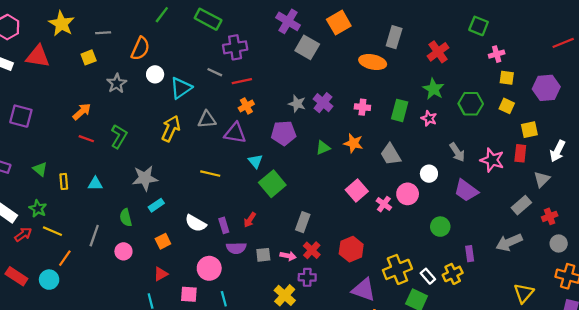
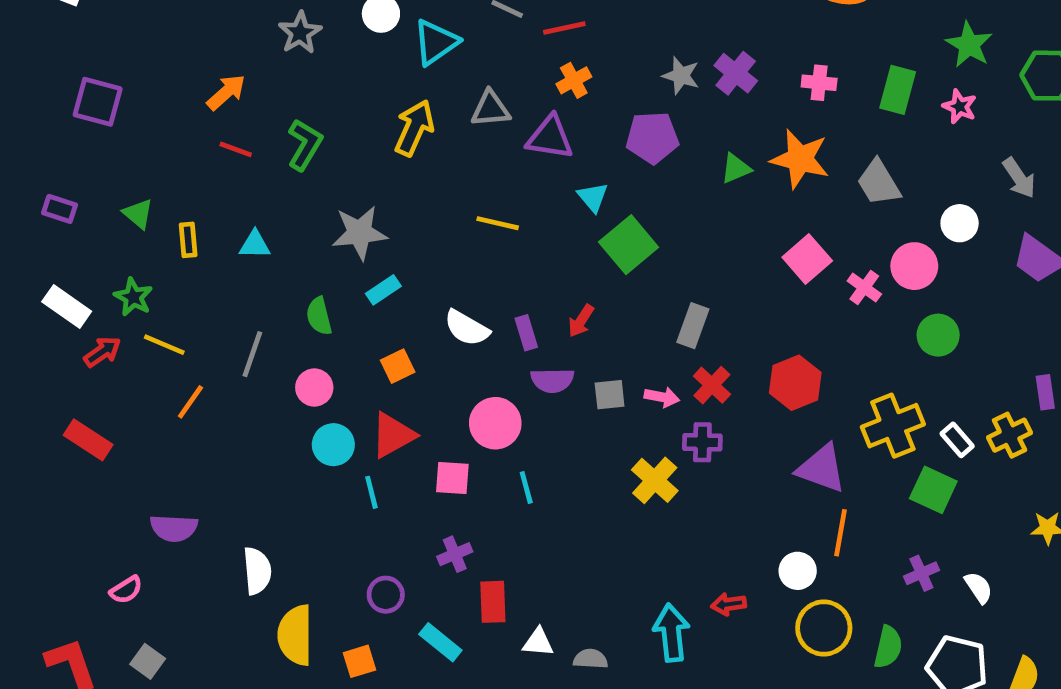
orange star: (353, 143) -> (800, 159), size x1.4
green circle: (440, 227) -> (938, 335), moved
red triangle: (161, 274) -> (393, 435), size x1.5
cyan circle: (49, 280) -> (333, 445), moved

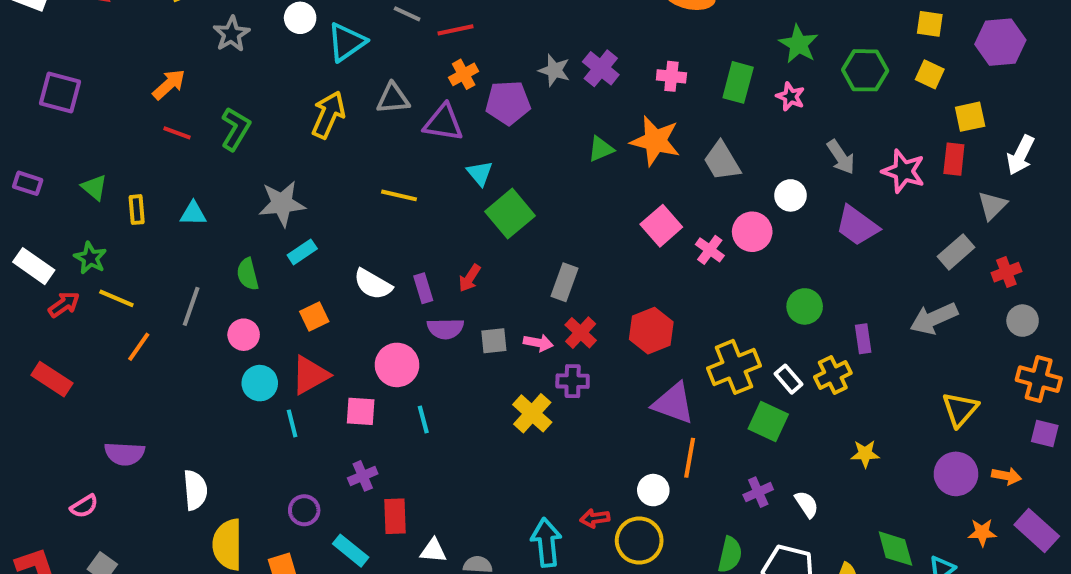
purple pentagon: (652, 137) -> (508, 103), moved
green circle: (938, 335) -> (805, 306), moved
yellow circle: (824, 628) -> (639, 541), moved

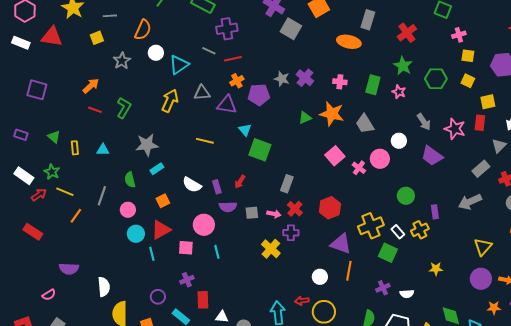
green square: (510, 214) -> (260, 150), turned -30
white circle: (653, 490) -> (320, 277), moved
white semicircle: (807, 504) -> (407, 294), turned 120

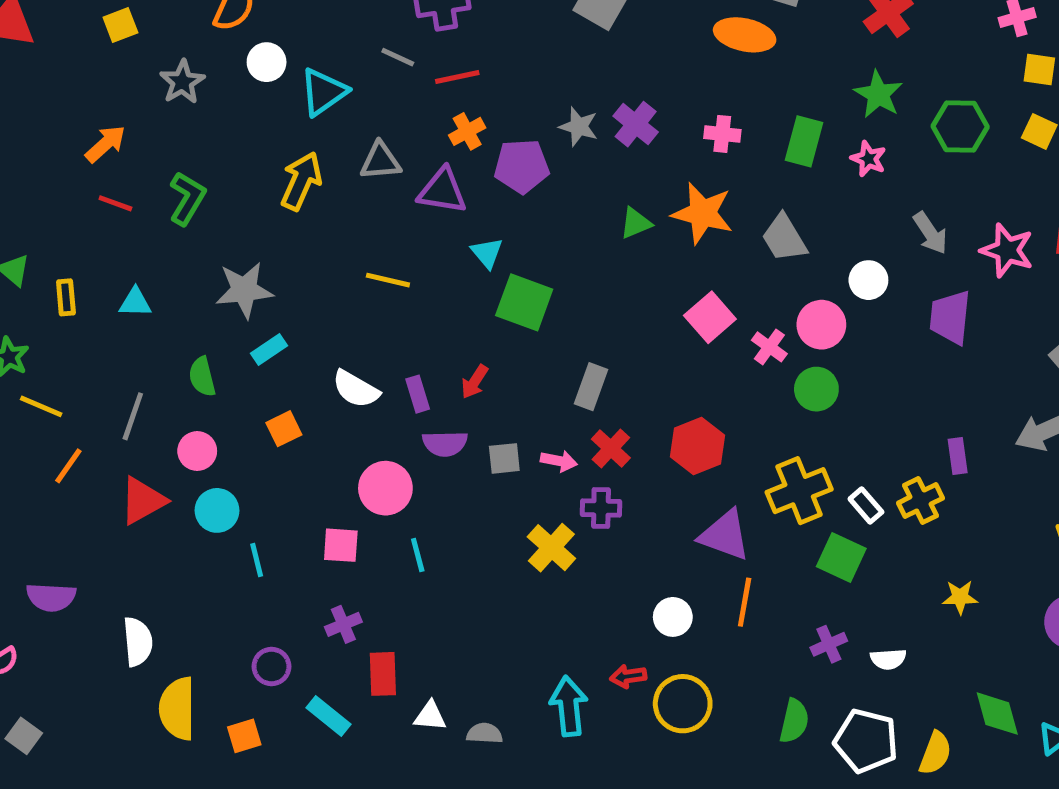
purple trapezoid: (432, 156) -> (950, 317), turned 60
green circle: (406, 196) -> (816, 389), moved
red triangle: (161, 230) -> (143, 501), moved

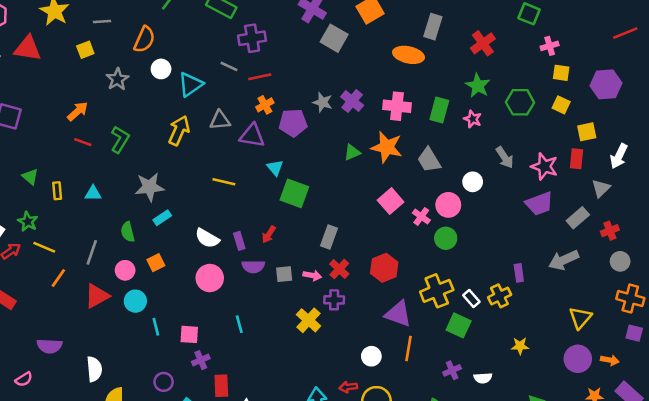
pink cross: (722, 134) -> (397, 106), size x1.5
purple trapezoid: (950, 317) -> (539, 204), moved, turned -116
orange square: (284, 429) -> (156, 263), moved
pink circle: (385, 488) -> (210, 278), moved
pink square: (341, 545) -> (189, 334), moved

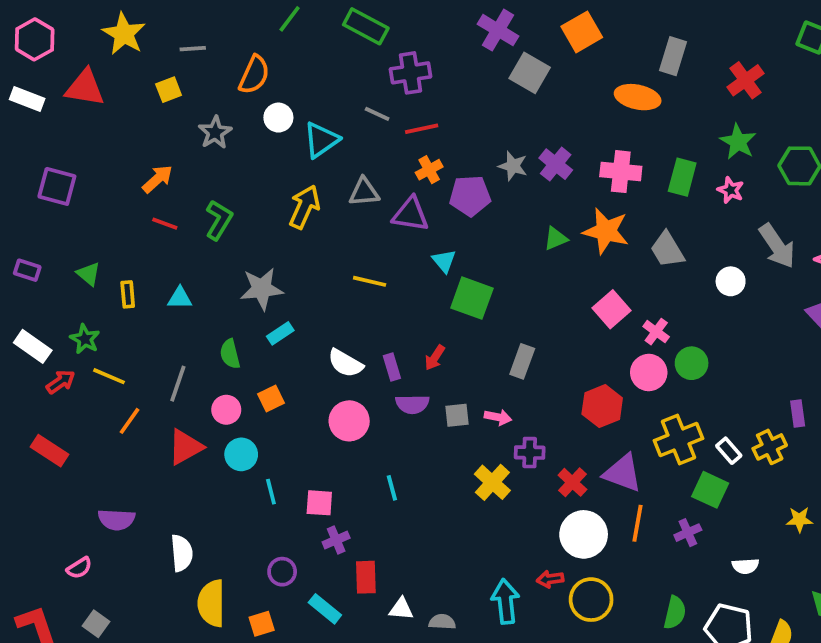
gray arrow: (505, 157) -> (777, 246), size x1.4
pink circle: (448, 205) -> (649, 373), moved
red cross: (339, 269) -> (572, 482), moved
white circle: (371, 356) -> (584, 534), size x1.6
purple cross: (452, 370) -> (688, 533), moved

